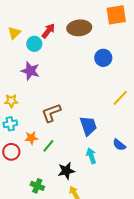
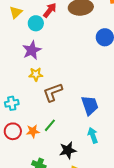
purple star: (30, 71) -> (32, 50), turned 30
yellow star: (11, 101) -> (36, 74), moved
orange star: (31, 138) -> (33, 131), moved

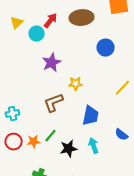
purple star: (32, 50) -> (52, 63), moved
yellow star: (36, 74) -> (76, 84), moved
blue trapezoid: (90, 105) -> (91, 116), turned 30
black star: (68, 150) -> (69, 149), moved

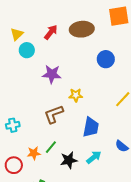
cyan circle: (37, 34) -> (27, 50), moved
purple star: (52, 63) -> (52, 74), turned 30
red circle: (14, 142) -> (14, 165), moved
cyan arrow: (94, 146) -> (94, 157), turned 70

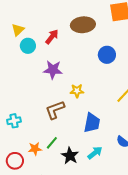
red arrow: (51, 32) -> (52, 37), moved
black star: (69, 160) -> (70, 156), turned -30

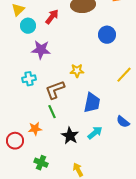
purple star: (53, 70) -> (41, 50), moved
cyan cross: (14, 121) -> (29, 79), moved
green line: (52, 143) -> (52, 112), moved, turned -64

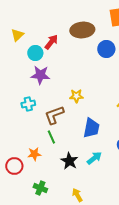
cyan circle: (28, 26) -> (35, 53), moved
blue circle: (107, 35) -> (106, 49), moved

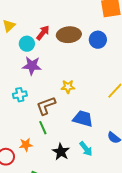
brown ellipse: (82, 30) -> (69, 35), moved
blue trapezoid: (91, 128) -> (83, 119), turned -85
cyan arrow: (94, 158) -> (86, 149), turned 91

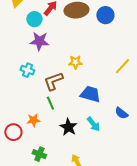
cyan cross: (20, 95) -> (27, 70), turned 32

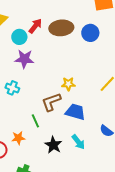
yellow star: (75, 62) -> (68, 84), moved
brown L-shape: (53, 81) -> (51, 102), moved

